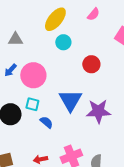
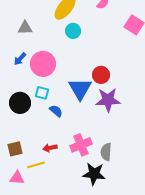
red circle: (91, 64) -> (101, 75), moved

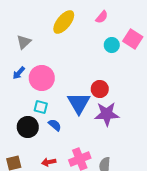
gray triangle: (25, 28) -> (24, 42), turned -42
cyan circle: (73, 31) -> (112, 45), moved
black circle: (20, 103) -> (28, 127), moved

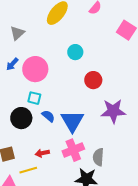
cyan circle: (112, 45) -> (75, 52), moved
blue triangle: (79, 103) -> (72, 121), moved
purple star: (107, 114) -> (113, 111), moved

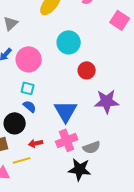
cyan circle: (75, 52) -> (69, 42), size x1.5
blue semicircle: (48, 116) -> (30, 106), moved
black circle: (21, 118) -> (15, 123), moved
gray semicircle: (98, 157) -> (92, 147), turned -114

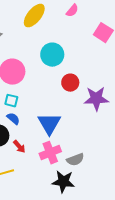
purple star: (107, 101) -> (96, 99), moved
red arrow: (36, 143) -> (19, 147), moved, turned -120

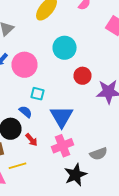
cyan square: (11, 101) -> (38, 94), moved
gray semicircle: (75, 160) -> (98, 154), moved
black star: (63, 182) -> (76, 175), turned -30

